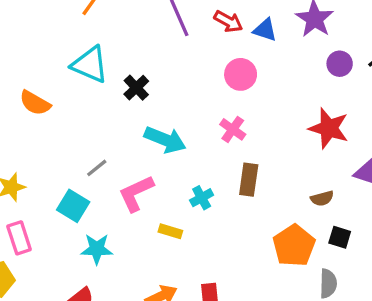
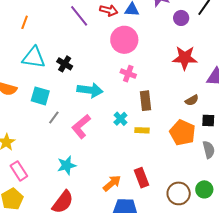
pink circle: (241, 74) -> (124, 40), size x1.4
cyan square: (73, 206) -> (40, 96), moved
yellow rectangle: (170, 231) -> (142, 130), moved

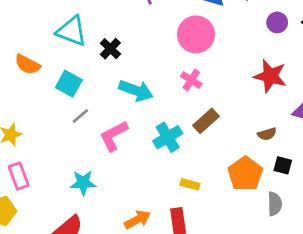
brown rectangle: (146, 101) -> (206, 121), turned 42
cyan cross: (120, 119) -> (168, 137), size x1.5
yellow rectangle: (142, 130) -> (190, 184), moved

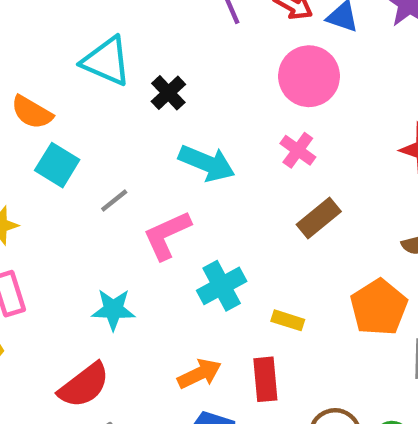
cyan square: (69, 84) -> (57, 165), moved
cyan cross: (168, 137) -> (222, 286), moved

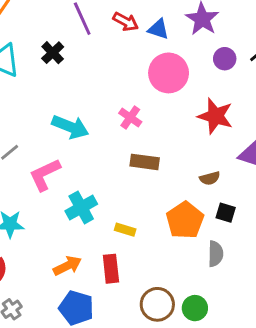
pink circle: (309, 76) -> (169, 73), moved
black cross: (168, 93) -> (53, 53), moved
brown rectangle: (319, 218) -> (145, 162), turned 48

